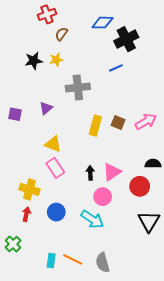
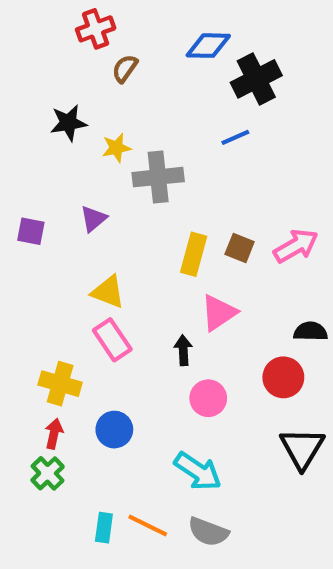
yellow star: (56, 60) -> (116, 148), moved
pink triangle: (112, 172) -> (219, 313), moved
cyan arrow: (92, 219) -> (198, 471), moved
green cross: (13, 244) -> (48, 473), moved
gray semicircle: (103, 263) -> (208, 532), turned -54

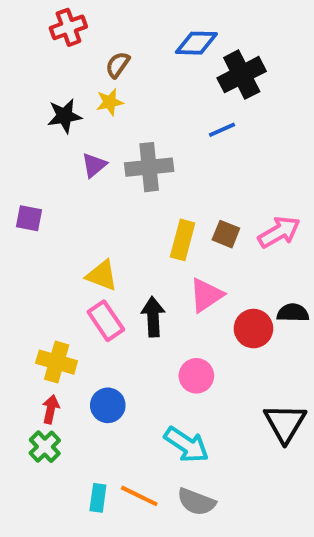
red cross: (96, 29) -> (68, 27), moved
yellow star: (116, 148) -> (110, 102), moved
purple triangle: (93, 219) -> (94, 165), moved
black arrow: (183, 350) -> (153, 317), moved, size x1.4
red circle: (283, 377) -> (253, 329), moved

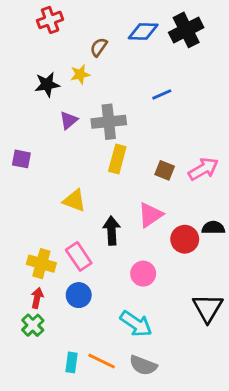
brown semicircle: (118, 65) -> (99, 47), moved
black cross: (242, 75) -> (186, 30), moved
yellow rectangle: (183, 240) -> (117, 159), moved
pink rectangle: (106, 321) -> (79, 256), moved

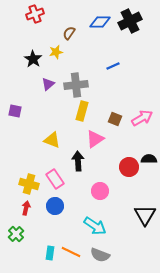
black star: (47, 84) -> (33, 59), turned -30
pink triangle: (150, 215) -> (95, 139), moved
green cross: (33, 325) -> (16, 234), moved

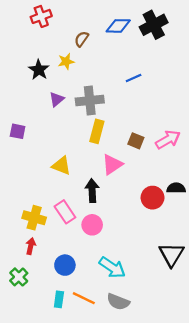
pink circle: (100, 191) -> (92, 225), moved
blue circle: (55, 206) -> (65, 265), moved

